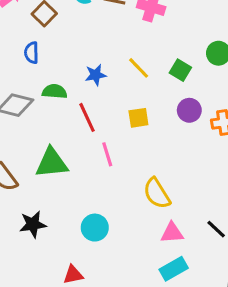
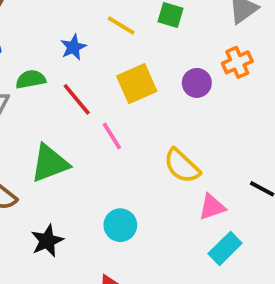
purple circle: (189, 110) -> (197, 83), moved
yellow square: (138, 118) -> (137, 84), size x1.5

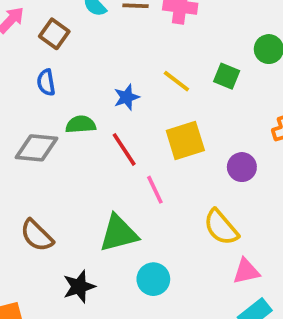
purple circle: (197, 83) -> (242, 167), moved
green triangle: (50, 163) -> (119, 233), moved

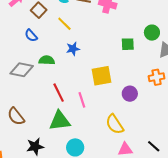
green square: (227, 76) -> (128, 44), turned -32
yellow line: (176, 81) -> (64, 24), moved
blue semicircle: (46, 82) -> (31, 36), turned -40
red line: (124, 149) -> (59, 93), moved

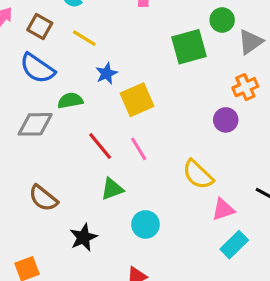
blue semicircle: (31, 36) -> (37, 68), size x1.6
green square: (128, 44) -> (189, 47), size x1.6
yellow square: (101, 76) -> (137, 100), moved
purple circle: (130, 94) -> (226, 120), moved
green triangle: (60, 121) -> (112, 189), size x0.7

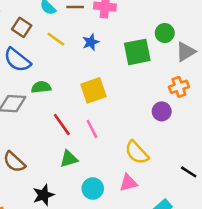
blue star: (107, 73) -> (91, 42), moved
pink triangle: (223, 209) -> (128, 183), moved

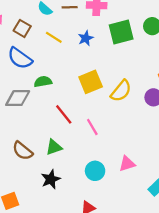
green square: (137, 52) -> (121, 32), moved
pink line: (92, 129) -> (92, 127), moved
yellow semicircle: (137, 153) -> (121, 91), moved, turned -95
green triangle: (69, 159) -> (54, 147), moved

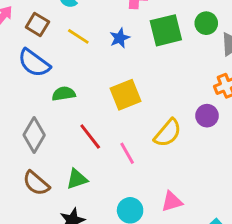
yellow semicircle: (121, 91) -> (168, 133), moved
gray diamond: (18, 98) -> (34, 135), moved, turned -60

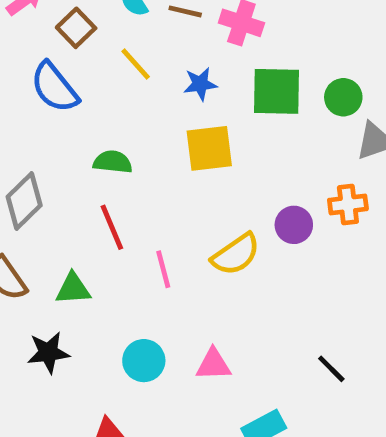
green semicircle: (64, 94) -> (113, 162), moved
yellow square: (125, 95) -> (209, 148), moved
purple circle: (207, 116) -> (294, 225), moved

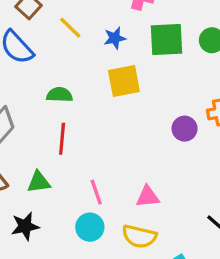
red line: (112, 227) -> (62, 139), turned 32
yellow semicircle: (236, 254) -> (139, 236), moved, turned 52
pink line: (163, 269) -> (96, 192), moved
pink triangle: (213, 364) -> (148, 197), moved

